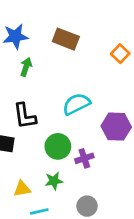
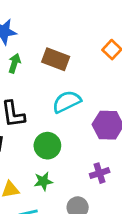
brown rectangle: (66, 39) -> (56, 59), moved
purple cross: (84, 158) -> (100, 173), moved

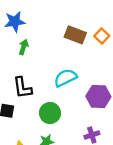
brown rectangle: (56, 59) -> (75, 35), moved

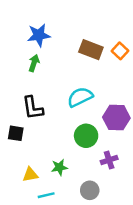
blue star: (15, 22) -> (39, 35), moved
green circle: (50, 113) -> (86, 136), moved

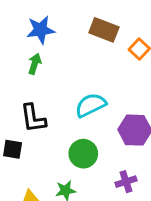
brown rectangle: (91, 50) -> (104, 30), moved
green circle: (86, 136) -> (83, 154), moved

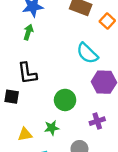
cyan semicircle: (91, 105) -> (87, 53), moved, turned -110

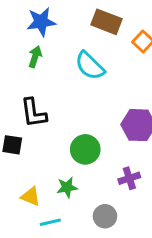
cyan semicircle: (87, 53) -> (90, 66), moved
yellow triangle: (25, 134) -> (31, 197), turned 32

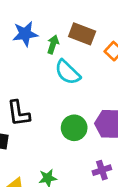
green arrow: (35, 57) -> (53, 44), moved
green circle: (85, 149) -> (74, 128), moved

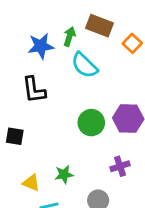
blue star: (25, 34) -> (41, 46), moved
black L-shape: (19, 113) -> (34, 90), moved

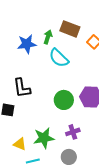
black L-shape: (34, 90) -> (22, 88), moved
purple cross: (120, 166) -> (73, 132), moved
green star: (64, 174) -> (44, 138), size x1.5

